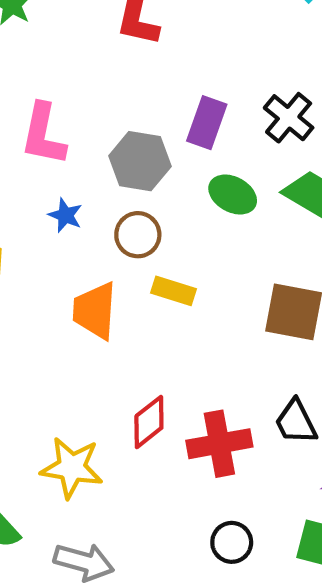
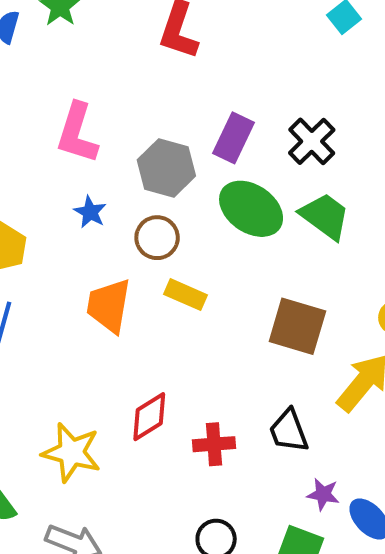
green ellipse: (233, 195) -> (251, 209), size x1.4
red cross: (219, 444) -> (214, 444), size x0.7

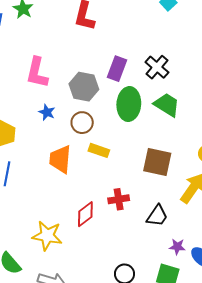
green ellipse: (251, 209) -> (129, 104), turned 64
black trapezoid: (289, 431) -> (157, 216), turned -120
red cross: (214, 444) -> (119, 199), moved

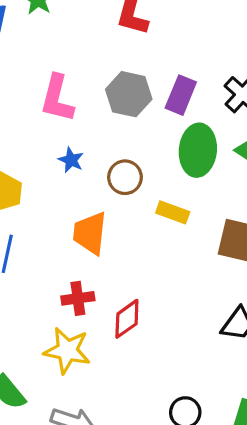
gray hexagon: (84, 87) -> (129, 94), moved
yellow rectangle: (99, 150) -> (173, 212), moved
red cross: (119, 199) -> (78, 298), moved

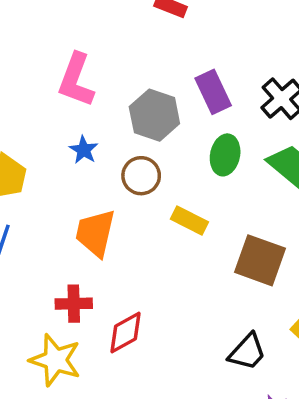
gray hexagon: (129, 94) -> (154, 115), moved
purple rectangle: (181, 95) -> (213, 92), turned -54
green ellipse: (198, 150) -> (225, 155), size x0.7

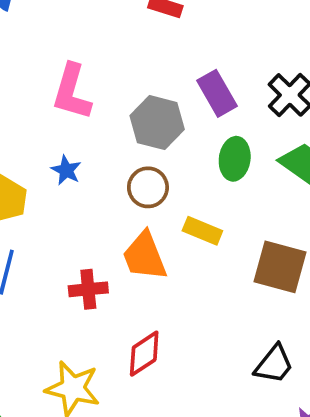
blue star: (84, 150) -> (66, 170), moved
orange trapezoid: (95, 233) -> (145, 256), moved, turned -30
red cross: (74, 304) -> (88, 289), moved

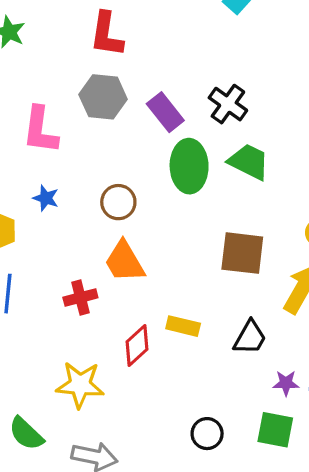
gray hexagon: (157, 123) -> (103, 97), moved
green ellipse: (235, 159) -> (189, 166), size x1.4
yellow rectangle: (202, 231) -> (183, 326), moved

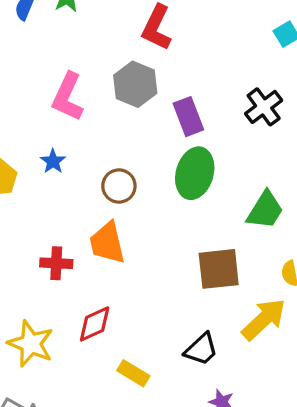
black cross: (228, 104) -> (264, 107), moved
green trapezoid: (249, 162) -> (265, 210), moved, turned 78
brown square: (242, 253) -> (219, 269), turned -30
yellow rectangle: (183, 326) -> (133, 373), moved

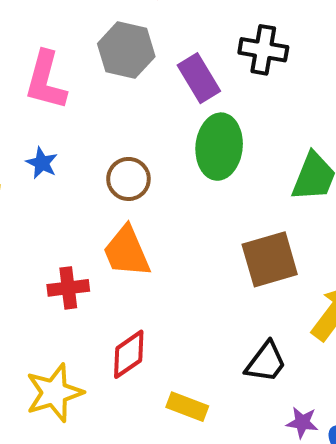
black cross: (264, 107) -> (263, 50), moved, turned -33
yellow star: (31, 344) -> (54, 393), turned -30

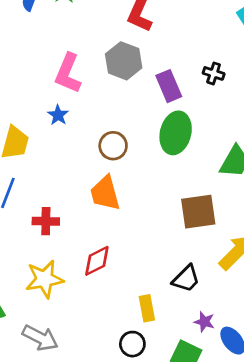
black cross: (263, 50) -> (214, 73), size x0.7
blue star: (42, 163) -> (58, 115), moved
red cross: (68, 288) -> (46, 221), moved
yellow rectangle: (187, 407) -> (147, 308), moved, turned 50

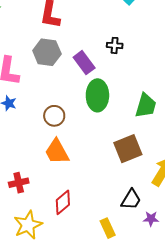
purple star: (204, 322) -> (151, 219), moved

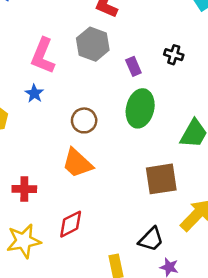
purple rectangle: (84, 63) -> (133, 66), size x0.7
orange trapezoid: (57, 152) -> (77, 163), turned -32

